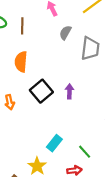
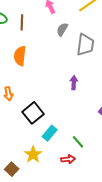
black square: (41, 91) -> (33, 113), moved
purple arrow: (69, 91) -> (74, 83), moved

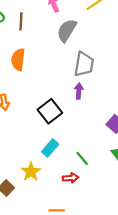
gray semicircle: (62, 29) -> (67, 30), size x1.5
gray trapezoid: (85, 45) -> (84, 64), moved
black square: (33, 113) -> (50, 111), moved

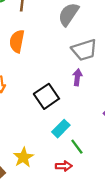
gray trapezoid: (84, 64) -> (84, 50), turned 60
cyan rectangle: (50, 148) -> (61, 129), moved

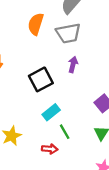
orange semicircle: (17, 41) -> (36, 24), moved
gray trapezoid: (84, 50) -> (68, 33), moved

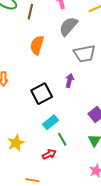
gray trapezoid: (68, 33) -> (85, 54), moved
red arrow: (50, 149) -> (49, 154), turned -32

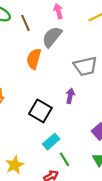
brown line: (30, 12) -> (25, 23), turned -35
gray semicircle: (68, 26) -> (52, 37), moved
black square: (42, 94) -> (40, 111), turned -30

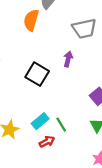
cyan rectangle: (51, 142) -> (40, 121), moved

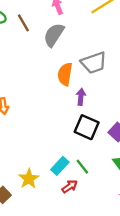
orange semicircle: (31, 20) -> (65, 74), moved
black square: (37, 74) -> (87, 127), moved

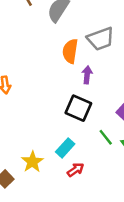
black square: (87, 127) -> (78, 108), moved
green line: (82, 167) -> (106, 137), moved

